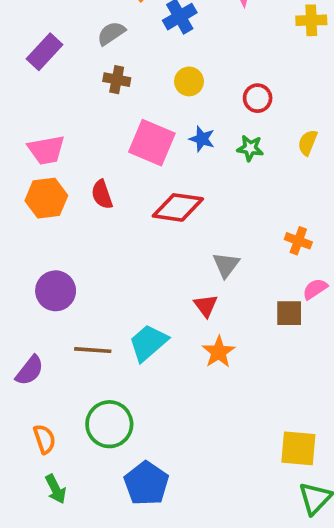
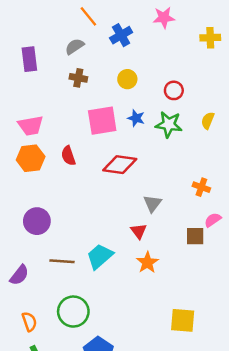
purple rectangle: (44, 52) -> (29, 59), turned -50
pink square: (152, 143) -> (102, 121), turned -32
green star: (250, 148) -> (169, 124), size x1.5
yellow square: (298, 448) -> (183, 320), moved

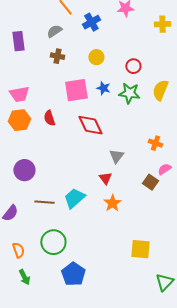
yellow semicircle: (208, 121) -> (160, 90), size x1.5
red diamond: (120, 165) -> (90, 125), turned 56
brown square: (195, 236) -> (150, 182), turned 35

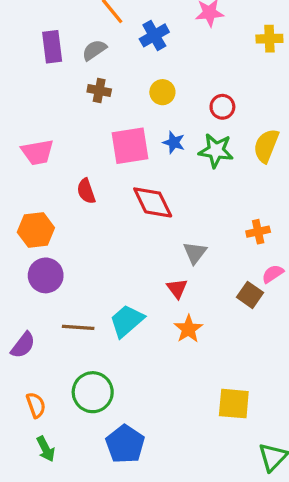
purple rectangle: (18, 41) -> (52, 47), moved
orange hexagon: (19, 120) -> (36, 230), moved
orange cross: (155, 143) -> (258, 232), turned -32

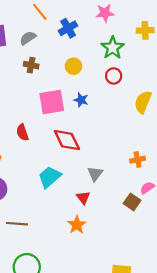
green star: (216, 151) -> (113, 48), moved, turned 30
cyan trapezoid: (127, 321) -> (50, 177), moved
orange star: (188, 329) -> (77, 225), moved

